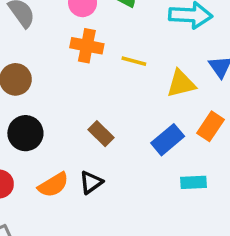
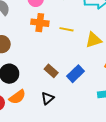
blue rectangle: (168, 140) -> (76, 74), moved
orange semicircle: (53, 185) -> (17, 97), moved

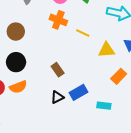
blue rectangle: (76, 74) -> (78, 92), moved
black triangle: (48, 98) -> (57, 97), moved

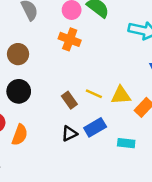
yellow line: (83, 33) -> (94, 94), moved
yellow triangle: (107, 50) -> (121, 95), moved
orange semicircle: (18, 87) -> (20, 135), moved, turned -48

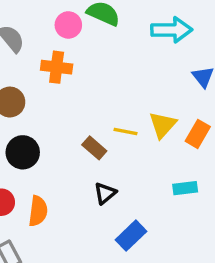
orange cross: (70, 39) -> (57, 67), moved
yellow triangle: (121, 95) -> (163, 125), turned -30
blue rectangle: (95, 127) -> (131, 236), moved

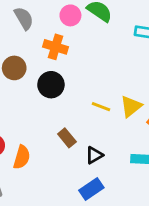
brown rectangle: (94, 148) -> (67, 138), moved
black circle: (23, 152) -> (51, 85), moved
black triangle: (105, 193) -> (94, 155), moved

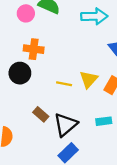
orange cross: (56, 47) -> (34, 49), moved
black triangle: (94, 155) -> (66, 125), size x1.6

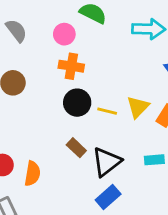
pink circle: (26, 13) -> (64, 34), moved
black circle: (20, 73) -> (77, 103), moved

